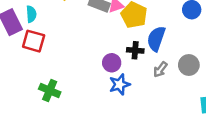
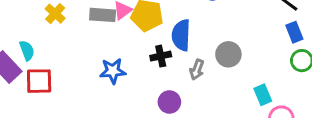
purple circle: (112, 63) -> (169, 102), moved
blue star: (120, 84) -> (113, 71), moved, turned 30

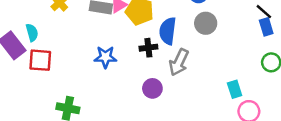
blue rectangle: (294, 32) -> (266, 27), moved
gray circle: (228, 54) -> (206, 23), moved
gray arrow: (197, 70) -> (179, 62), size x1.5

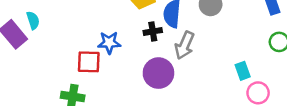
red square: (40, 60) -> (89, 62), moved
purple circle: (152, 88) -> (158, 73), size x1.5

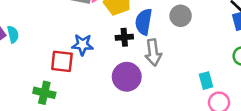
cyan semicircle: (33, 20) -> (13, 34), moved
gray arrow: (185, 45) -> (153, 52), turned -35

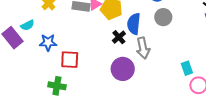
cyan semicircle: (13, 34) -> (27, 25), moved, turned 80
black cross: (124, 37) -> (119, 37), turned -32
blue star: (82, 45) -> (48, 42), moved

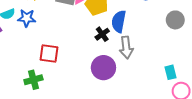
gray circle: (163, 17) -> (175, 20), moved
blue star: (48, 42) -> (27, 18), moved
green cross: (57, 86) -> (33, 80), turned -30

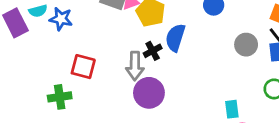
gray arrow: (126, 48) -> (135, 66), moved

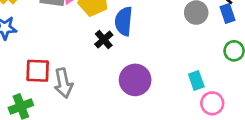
gray arrow: (135, 66) -> (63, 83), moved
purple circle: (149, 93) -> (135, 80), moved

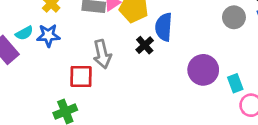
purple circle: (135, 80) -> (203, 70), moved
gray arrow: (63, 83) -> (102, 54), moved

